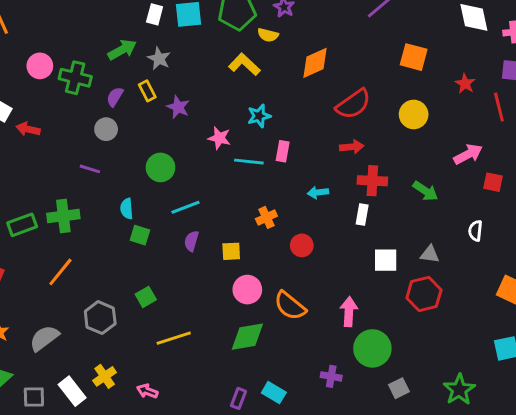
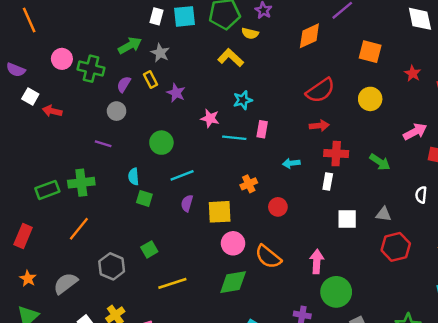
orange diamond: (315, 63) -> (309, 36), moved
yellow square: (231, 251) -> (220, 212), size x1.5
red hexagon: (424, 294) -> (396, 247), moved

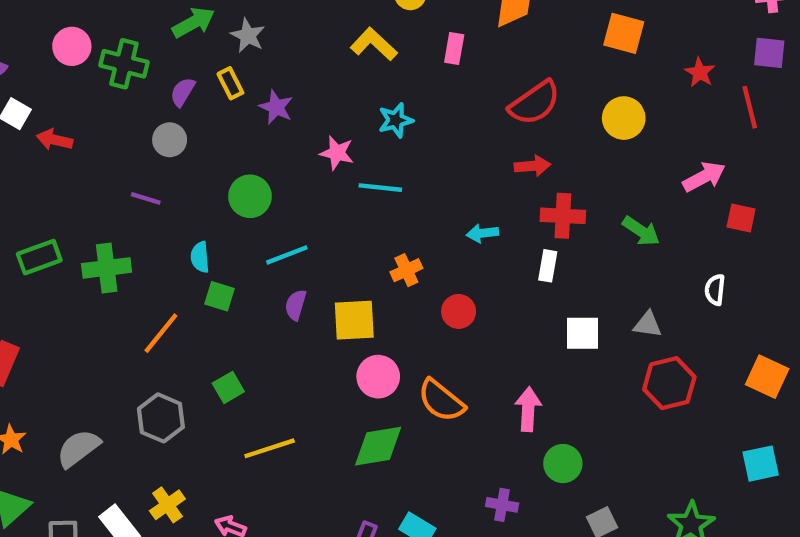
pink rectangle: (262, 129) -> (454, 49), moved
green rectangle: (47, 190) -> (39, 257), moved
orange line: (79, 229) -> (161, 333), moved
green circle: (336, 292) -> (563, 464), size x0.7

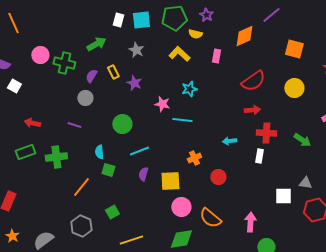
gray star: (248, 35) -> (136, 50), moved
red arrow: (54, 140) -> (32, 123), moved
white square: (582, 333) -> (283, 196), moved

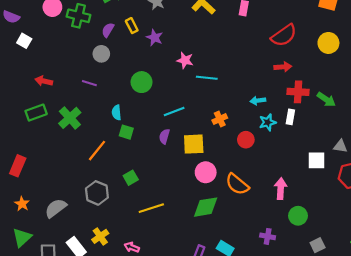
cyan star: (189, 89) -> (268, 122), moved
green arrow: (302, 140) -> (326, 99), moved
cyan line: (139, 151) -> (174, 111), moved
green cross: (56, 157) -> (70, 118), turned -35

